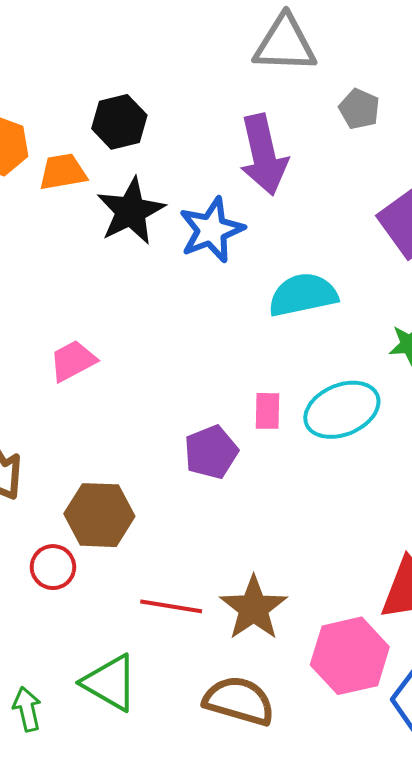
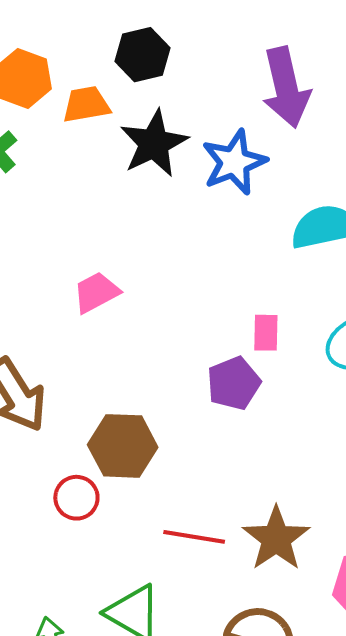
pink rectangle: (268, 411) -> (266, 333), moved

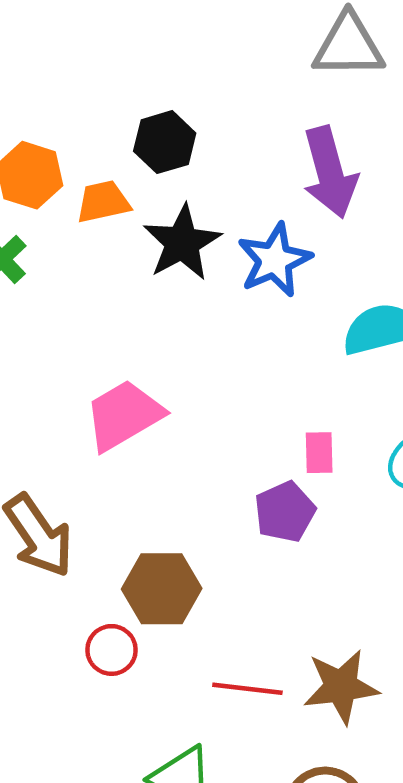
pink trapezoid: (96, 292) -> (124, 415), size x1.5
brown star: (276, 539) -> (341, 687), turned 30

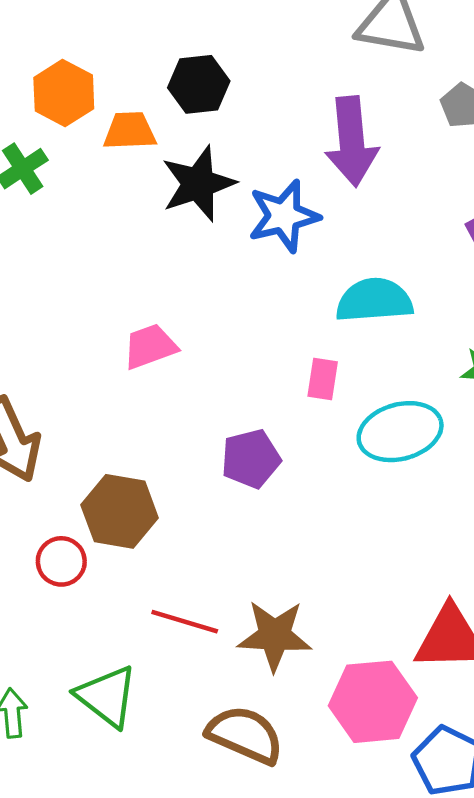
pink trapezoid: (124, 415) -> (150, 346), moved, size x0.7
pink rectangle: (319, 453) -> (323, 379), moved

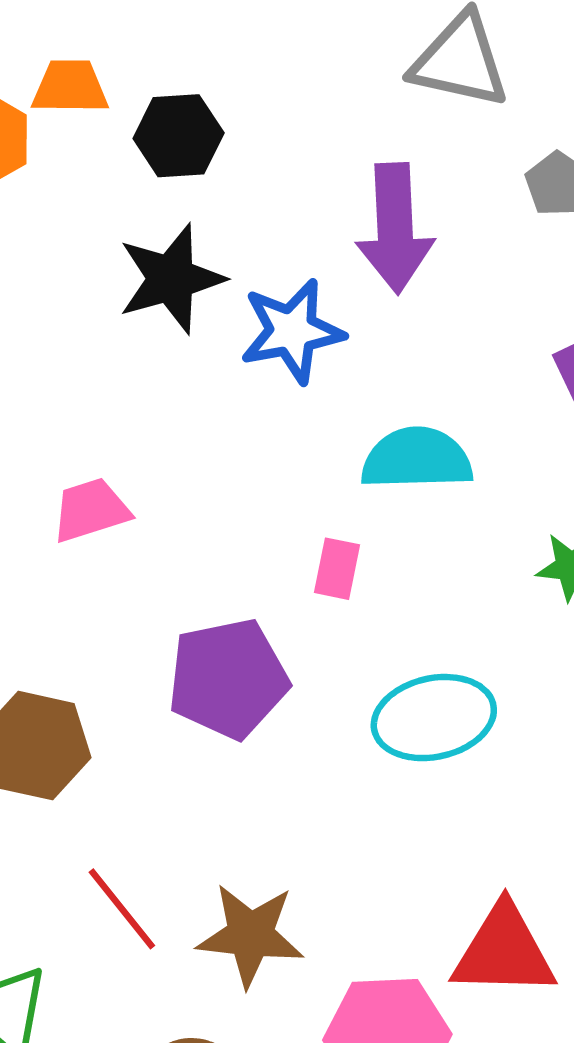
orange trapezoid: (130, 131) -> (70, 87), moved
cyan ellipse: (400, 432) -> (434, 718), moved
purple pentagon: (251, 459) -> (228, 679), size x1.4
red line: (185, 622) -> (122, 909), turned 32

